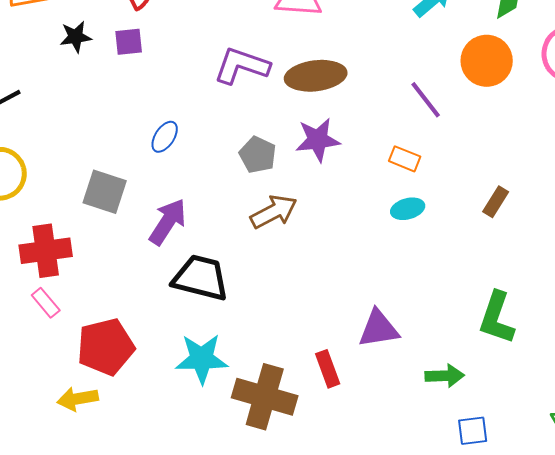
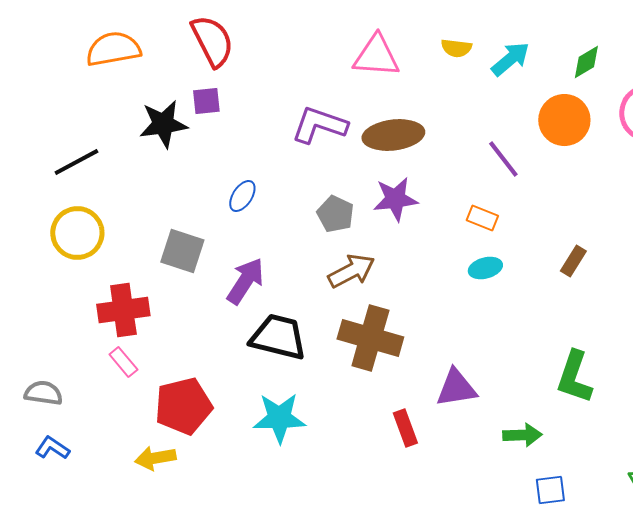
black star: (76, 37) -> (163, 124), moved, size x1.5
brown cross: (265, 397) -> (370, 338), moved

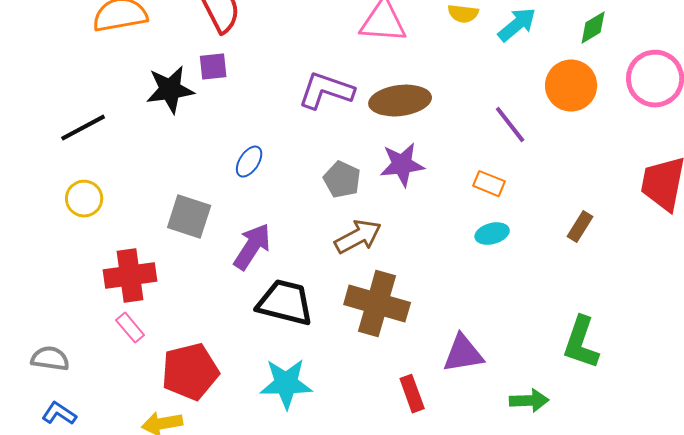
yellow circle: (77, 233) -> (84, 199), size x0.7

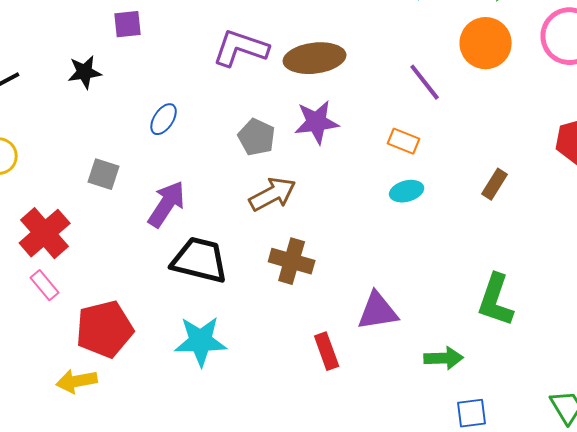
black star: (170, 90) -> (85, 72), moved, size x0.7
gray square: (189, 217) -> (104, 174), size x0.7
red cross: (130, 276) -> (45, 233), turned -33
brown cross: (377, 304) -> (292, 261), size x0.7

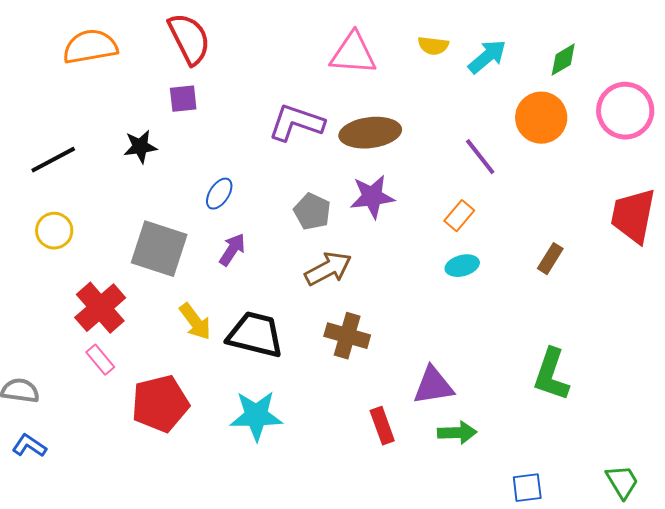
orange rectangle: (404, 141) -> (459, 216), turned -72
gray square: (104, 174) -> (159, 249), size x1.8
purple arrow: (167, 204) -> (232, 250), moved, size x0.7
green arrow: (444, 358) -> (457, 433), moved
yellow arrow: (77, 381) -> (195, 322), moved, turned -117

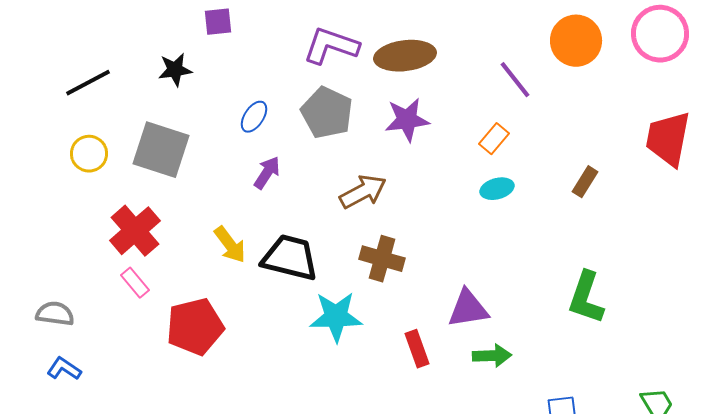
gray pentagon: (312, 212) -> (327, 113), moved, size x1.4
gray square: (159, 249) -> (161, 150), moved
cyan star: (256, 416) -> (336, 317), moved

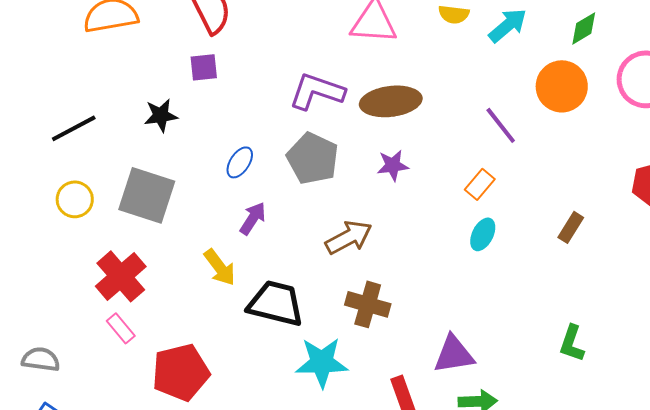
purple star: (407, 120) -> (393, 165), size x0.7
cyan ellipse: (497, 189) -> (483, 234), turned -48
yellow arrow: (230, 245) -> (220, 267), moved
green L-shape: (586, 298) -> (572, 343), size x0.7

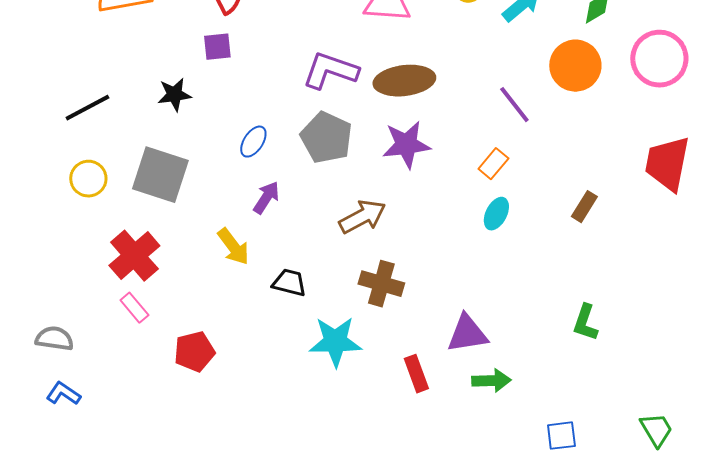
purple star: (393, 165) -> (406, 145), size x1.5
black trapezoid: (276, 303) -> (289, 283), size x0.6
red pentagon: (181, 372) -> (194, 352), size x0.7

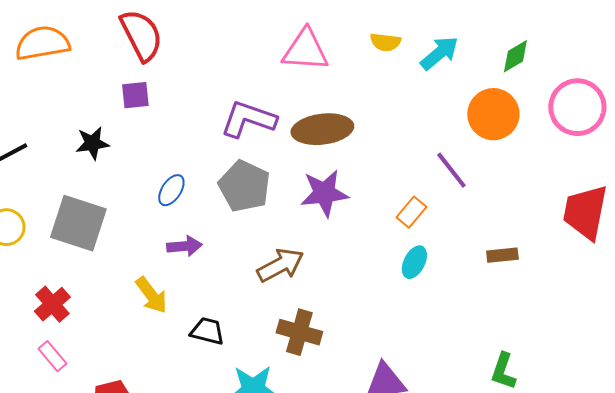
purple line: (514, 105) -> (451, 170), moved
purple arrow: (266, 198) -> (184, 246), turned 52
brown rectangle: (584, 207) -> (502, 255), turned 52
red cross: (134, 256) -> (52, 304), size x0.7

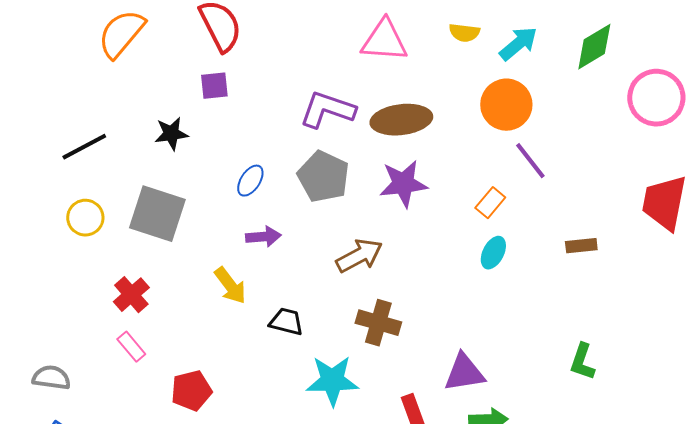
orange semicircle: (42, 43) -> (121, 34), turned -40
green diamond: (515, 56) -> (594, 47), size x1.4
orange circle: (493, 114) -> (506, 105), moved

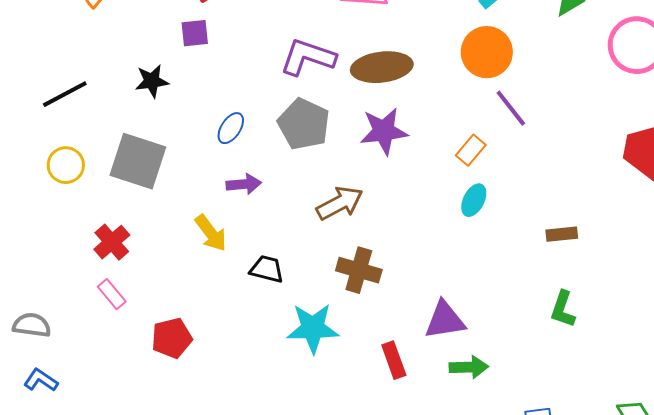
brown rectangle: (581, 246) -> (562, 234), moved

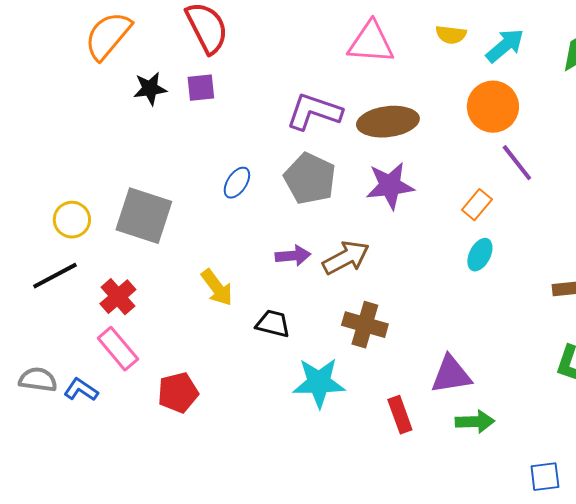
black star: (152, 81) -> (150, 89), moved
black line: (65, 94) -> (55, 276), moved
purple arrow: (244, 184) -> (293, 256), moved
pink rectangle: (112, 294) -> (118, 349), size x1.4
blue L-shape: (41, 380) -> (81, 390), moved

